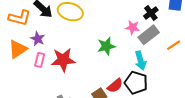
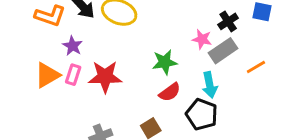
orange triangle: (18, 49) -> (47, 75), moved
red semicircle: (115, 86) -> (170, 92), moved

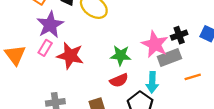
pink star: (202, 39) -> (155, 44), size x1.6
purple star: (73, 46) -> (50, 25), size x1.6
orange triangle: (47, 75) -> (15, 55), moved, turned -50

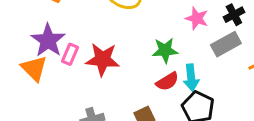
purple star: (50, 25) -> (48, 40), moved
pink star: (155, 44) -> (197, 18), moved, size x0.7
cyan arrow: (152, 82) -> (191, 78), moved

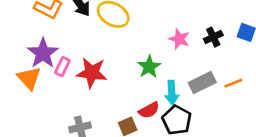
gray rectangle: (226, 44) -> (202, 82), moved
green star: (165, 50) -> (149, 67), turned -30
red semicircle: (167, 81) -> (149, 110), moved

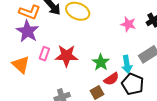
purple star: (43, 53) -> (27, 31), moved
green star: (149, 67) -> (101, 62), moved

